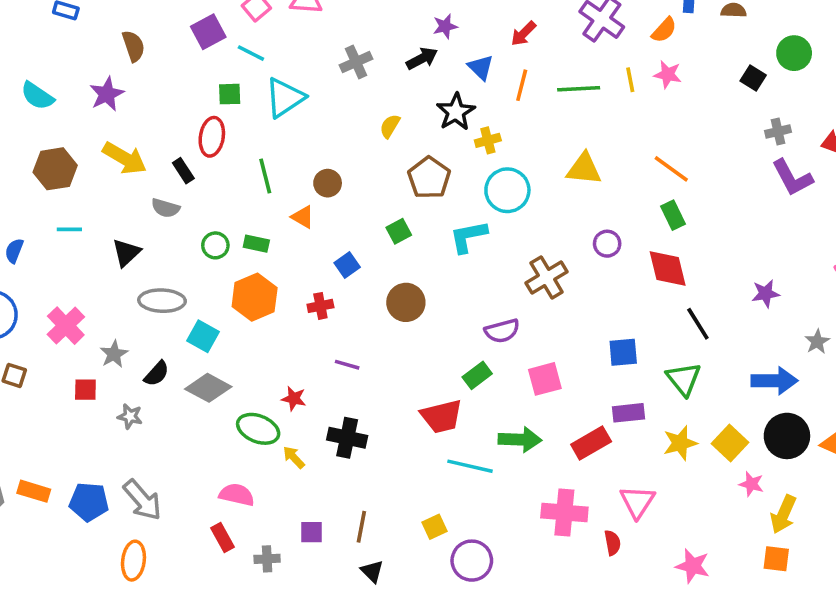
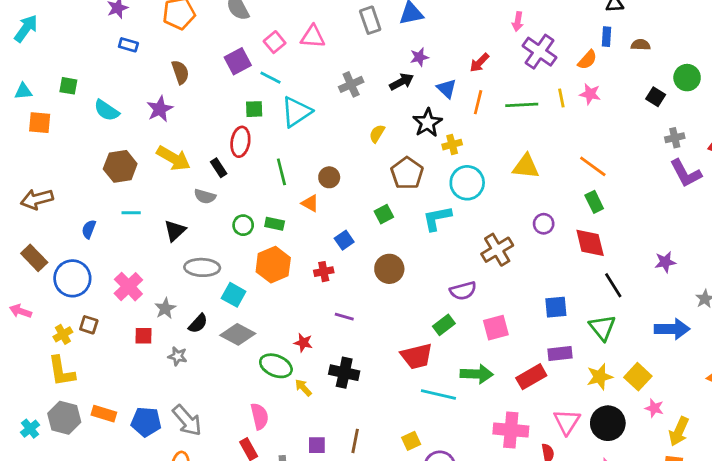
black circle: (787, 436) -> (608, 423), moved
pink semicircle: (237, 495) -> (260, 416), turned 64

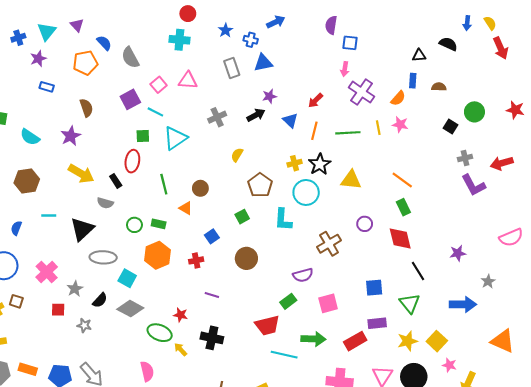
black star: (428, 123) -> (320, 164), moved
brown hexagon: (120, 166) -> (27, 181), moved
cyan L-shape: (437, 218) -> (283, 220), turned -75
black triangle: (175, 231) -> (82, 229), size x1.4

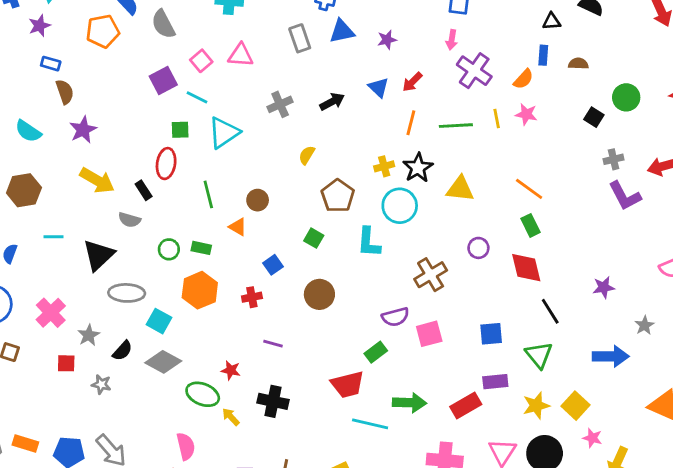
purple star: (269, 96) -> (387, 40), moved
brown semicircle: (86, 108) -> (65, 92), moved
blue triangle: (290, 120) -> (379, 88), moved
green square: (242, 217) -> (314, 238), turned -32
pink square: (328, 303) -> (429, 334), moved

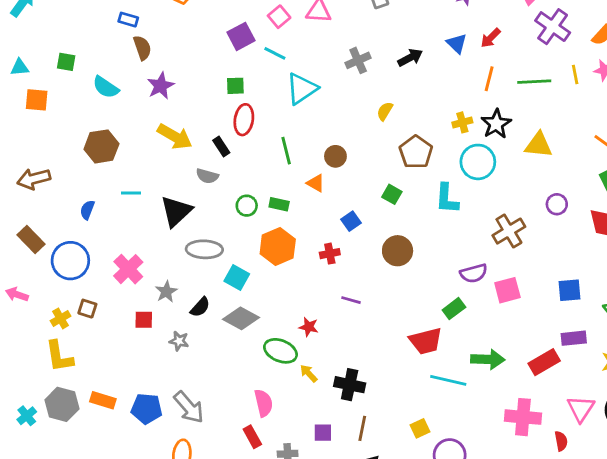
green square: (180, 130) -> (235, 86), moved
black cross: (273, 401) -> (350, 385), moved

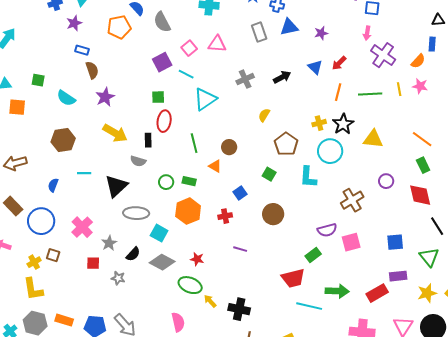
black rectangle: (221, 146) -> (148, 140), turned 32
red star: (309, 327) -> (197, 259), moved

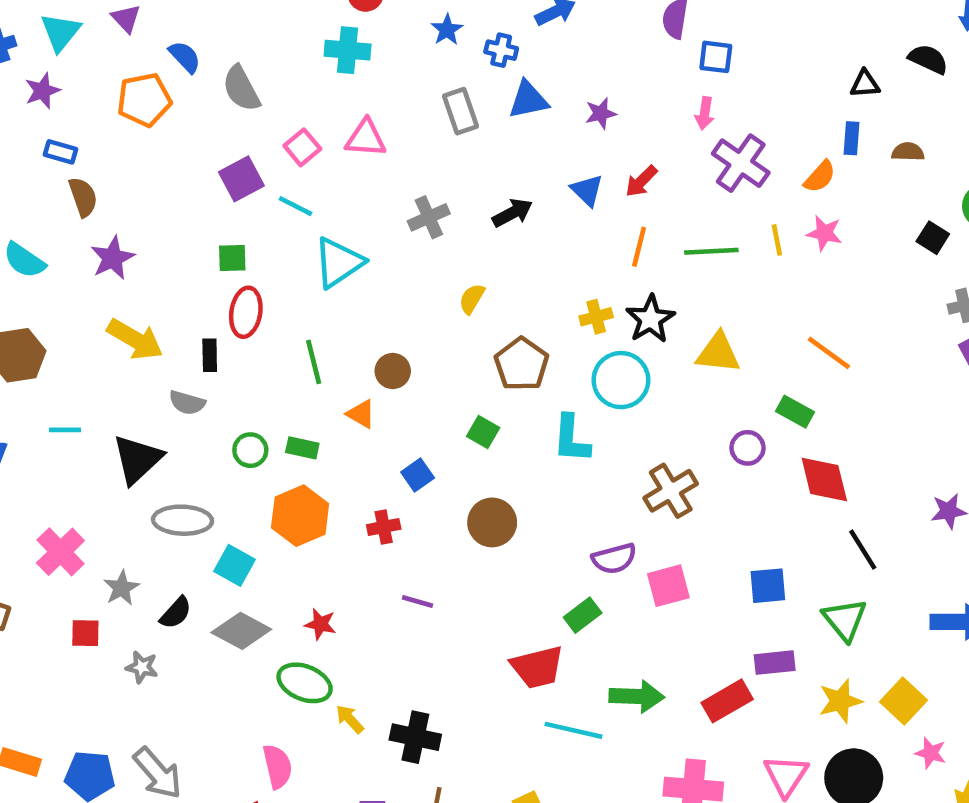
green rectangle: (423, 165) -> (795, 412), moved, turned -35

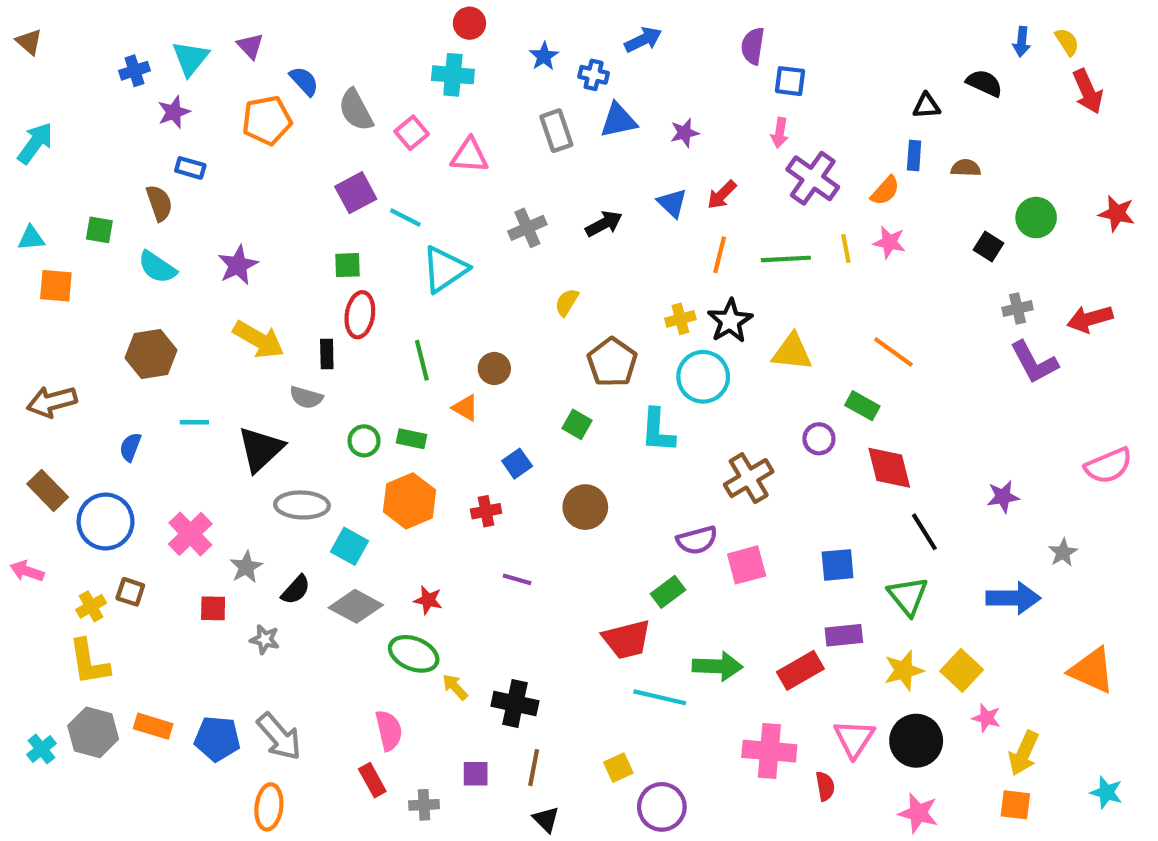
pink square: (302, 147) -> (412, 133), moved
brown semicircle: (83, 197) -> (159, 203), moved

